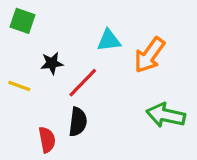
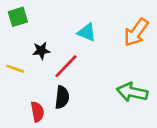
green square: (23, 21) -> (18, 17), turned -36
cyan triangle: (109, 40) -> (87, 32), turned 30
orange arrow: (149, 55) -> (136, 32), moved

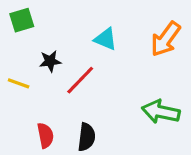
black semicircle: (62, 97) -> (87, 137), moved

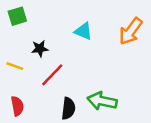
red line: (80, 80) -> (52, 75), moved
green arrow: (161, 112) -> (102, 101), moved
red semicircle: (45, 135) -> (17, 106), moved

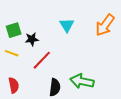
green square: (17, 16) -> (14, 30), moved
cyan triangle: (83, 31) -> (67, 25), turned 35

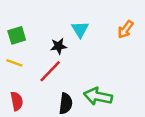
orange arrow: (105, 25) -> (125, 29), size x0.7
black star: (32, 39) -> (59, 46), moved

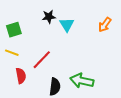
black star: (59, 46) -> (49, 17), moved
red semicircle: (17, 101) -> (21, 76), moved

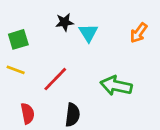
red semicircle: (21, 76) -> (28, 113), moved
green arrow: (82, 81) -> (116, 86), moved

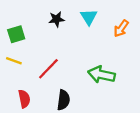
cyan triangle: (88, 33) -> (89, 17), moved

